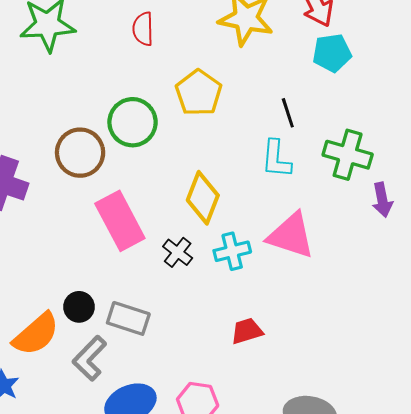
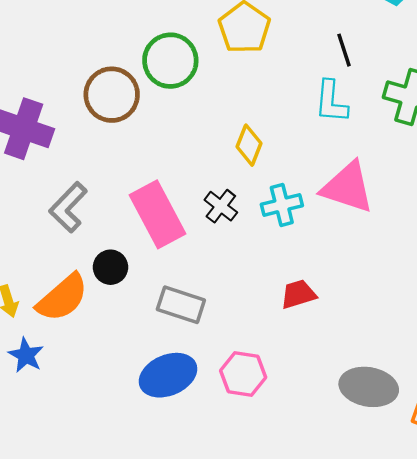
yellow diamond: (203, 198) -> (249, 145), size x0.7
pink rectangle: (120, 221) -> (157, 214), moved
gray rectangle: (128, 318) -> (181, 305), moved
gray L-shape: (90, 358) -> (68, 207), moved

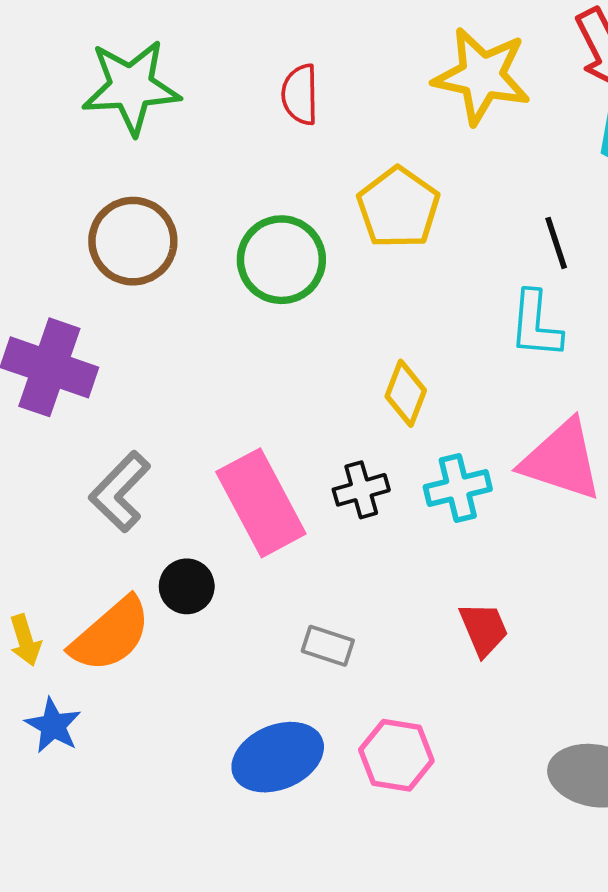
brown circle: (112, 95) -> (133, 241), moved
black cross: (221, 206) -> (361, 490), turned 36
red trapezoid: (298, 294) -> (484, 629), turned 84
gray rectangle: (181, 305) -> (328, 646), moved, size x0.7

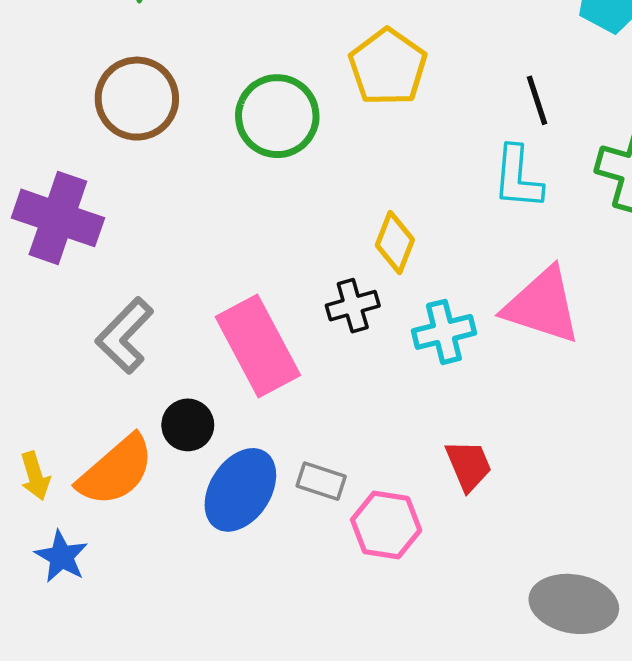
black cross: (361, 490) -> (353, 306), moved
pink hexagon: (396, 755) -> (386, 525), moved
blue ellipse: (278, 757) -> (240, 490), moved, turned -34

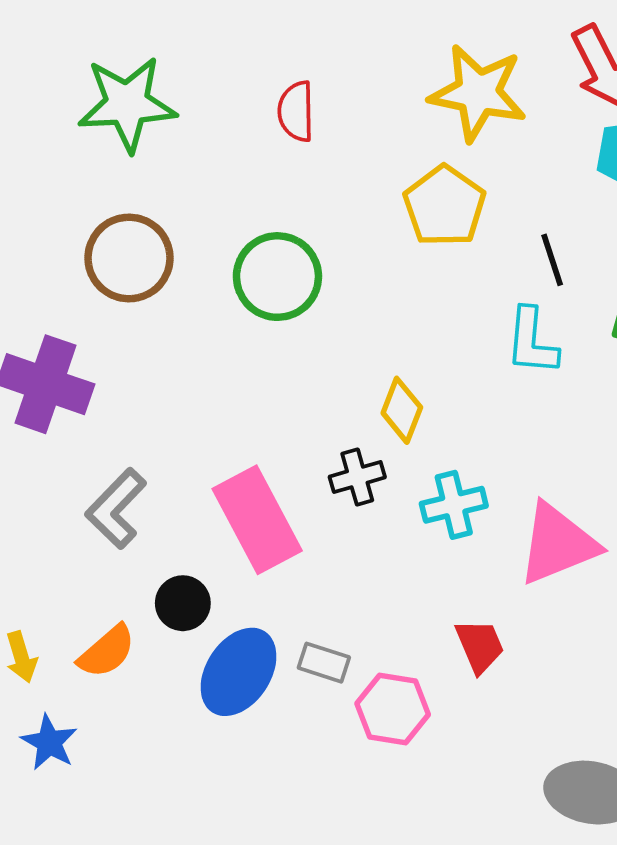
yellow pentagon: (388, 67) -> (445, 206), moved
pink triangle: (542, 306) -> (558, 544), moved, turned -40
orange semicircle: (116, 471) -> (107, 651), size x0.7

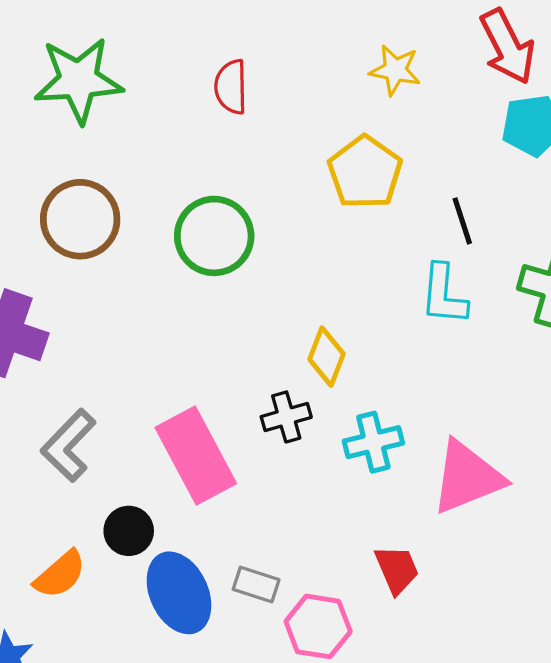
yellow star: (478, 93) -> (395, 70), size x0.6
blue ellipse: (238, 672) -> (179, 593), turned -58

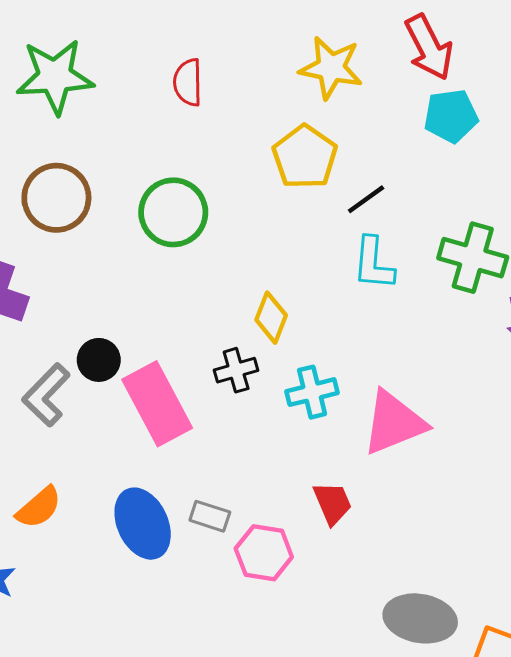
yellow star: (395, 70) -> (331, 68), size x1.4
black line: (462, 221) -> (366, 199), moved, turned 72
black circle: (129, 531) -> (99, 360), moved

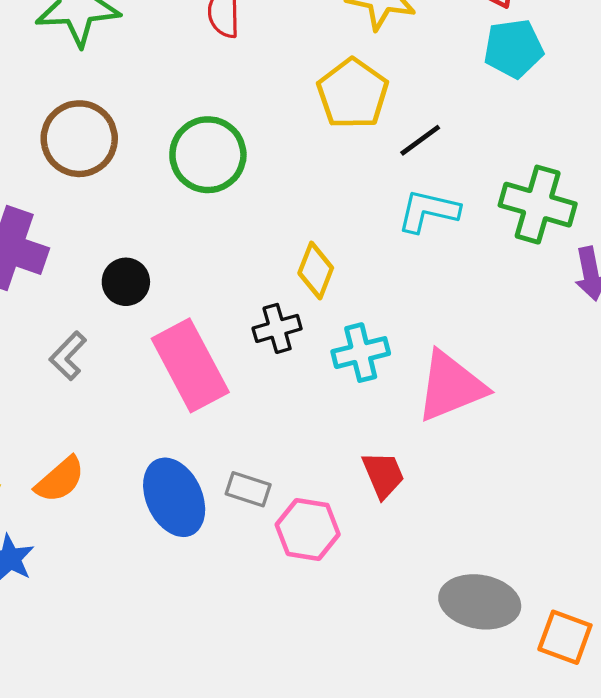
cyan L-shape: (373, 264) -> (428, 211), turned 98
black circle: (99, 360) -> (126, 282), moved
gray L-shape: (46, 395) -> (68, 356), size x0.7

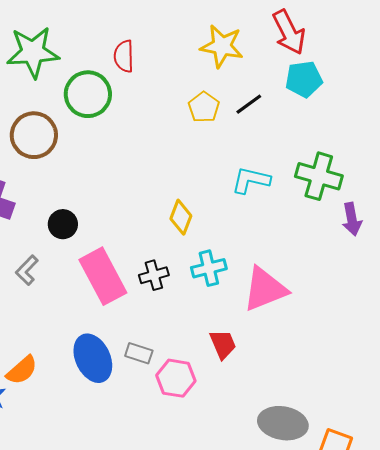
yellow pentagon: (353, 94) -> (204, 107), size x0.7
black line: (420, 140) -> (249, 104), moved
green circle: (208, 155) -> (88, 94), moved
black cross: (277, 328) -> (154, 275), moved
orange semicircle: (60, 480) -> (22, 370), moved

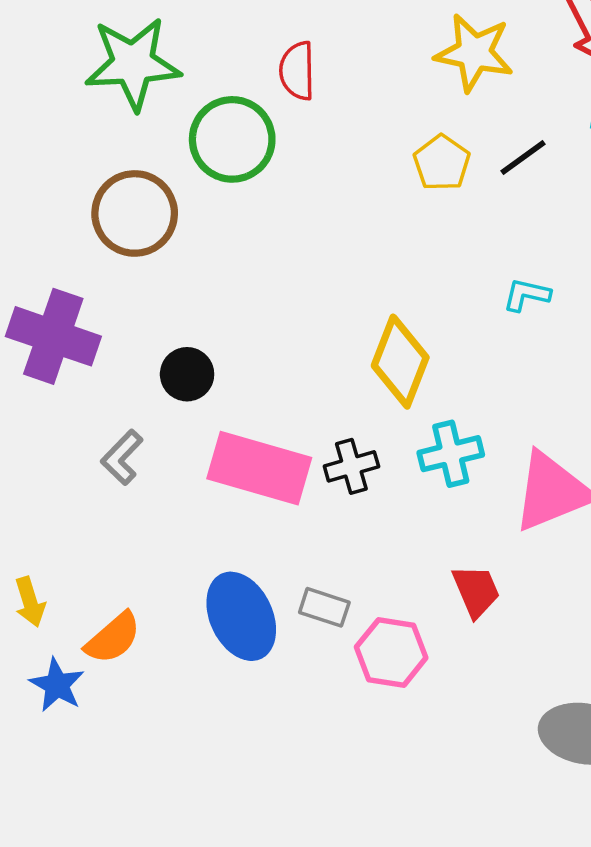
cyan L-shape: (251, 180) -> (527, 295), size x0.7
yellow diamond: (181, 217) -> (400, 362), size x1.4
pink rectangle: (103, 276) -> (259, 468), turned -46

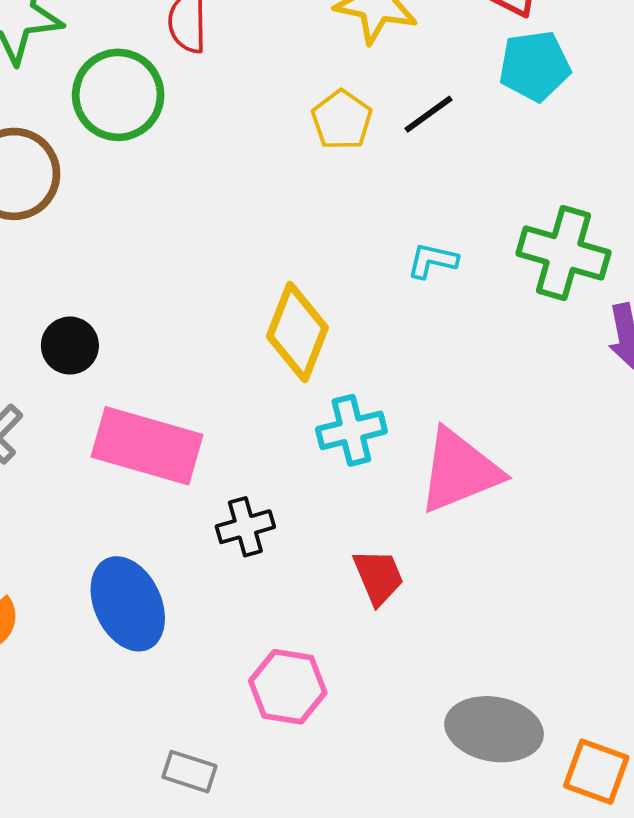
black cross: (351, 466) -> (245, 527), moved
gray rectangle: (324, 607) -> (189, 772), moved
pink hexagon: (391, 652) -> (288, 687), moved

